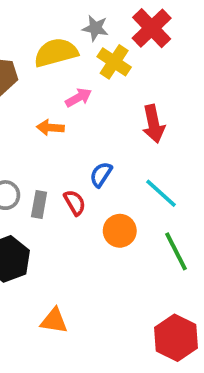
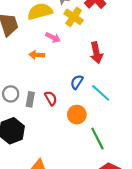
pink arrow: (78, 98) -> (53, 37), turned 56
blue semicircle: (101, 174) -> (77, 82), moved
green line: (176, 251) -> (97, 138), moved

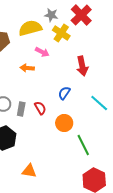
cyan line: (101, 93) -> (99, 103), moved

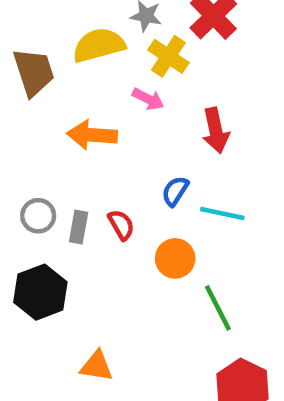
pink arrow: (42, 52) -> (148, 99), moved
orange arrow: (27, 68) -> (92, 135), size x1.5
cyan line: (99, 103) -> (222, 214), moved, turned -30

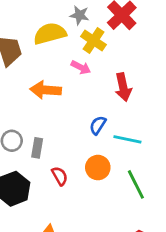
red semicircle: (121, 225) -> (60, 176), moved
green line: (218, 308) -> (136, 184), moved

